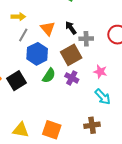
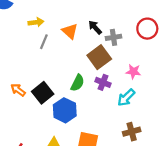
blue hexagon: (37, 54) -> (65, 110), moved
cyan arrow: (103, 97) -> (126, 98), moved, turned 96

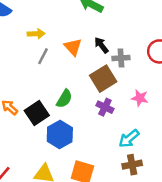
green semicircle: (78, 83) -> (64, 99), moved
cyan arrow: (126, 98) -> (129, 139), moved

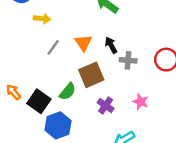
yellow arrow: (36, 34) -> (42, 19), moved
brown square: (103, 79) -> (91, 75), moved
black square: (37, 113) -> (39, 101), turned -30

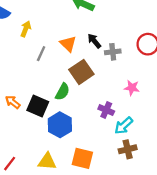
yellow arrow: (42, 19) -> (26, 29), turned -63
purple cross: (106, 105) -> (106, 110), moved

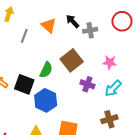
brown square: (81, 72) -> (72, 60), moved
cyan arrow: (124, 126) -> (113, 88), moved

